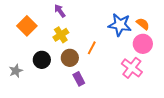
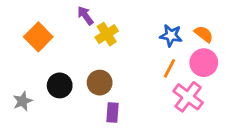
blue star: (120, 25) -> (171, 36), size x0.7
yellow cross: (61, 35) -> (107, 34), moved
orange line: (92, 48) -> (170, 68), moved
purple rectangle: (79, 79) -> (112, 113), turned 32

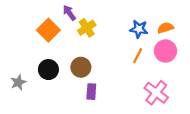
orange semicircle: (204, 34) -> (165, 28), turned -56
orange square: (38, 37) -> (48, 30), moved
pink cross: (188, 97) -> (156, 93), moved

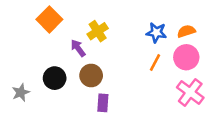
purple arrow: (69, 13) -> (78, 48), moved
orange square: (48, 30) -> (49, 19), moved
pink cross: (156, 93) -> (190, 92), moved

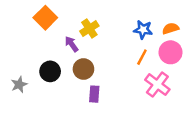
pink cross: (190, 92) -> (157, 85), moved

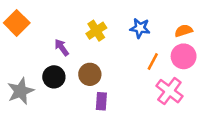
orange square: (45, 18) -> (17, 23), moved
blue star: (143, 30) -> (140, 28), moved
purple arrow: (72, 44) -> (62, 47), moved
gray star: (19, 85) -> (21, 91), size x1.5

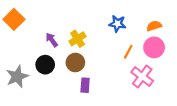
yellow cross: (96, 31) -> (78, 39), moved

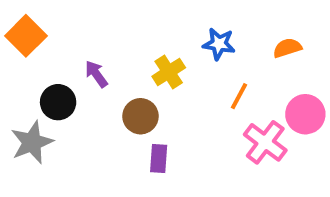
yellow cross: (78, 39) -> (169, 72), moved
pink circle: (154, 47) -> (305, 114), moved
black circle: (45, 65) -> (58, 102), moved

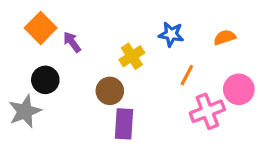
orange square: (26, 36) -> (41, 28), moved
purple arrow: (96, 74) -> (72, 42), moved
pink cross: (265, 142) -> (207, 111), turned 32
purple rectangle: (159, 158) -> (124, 124), size x1.4

